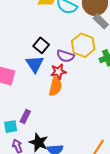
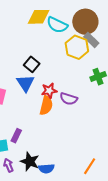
yellow hexagon: (83, 45) -> (77, 47), moved
purple semicircle: (65, 56) -> (69, 99), moved

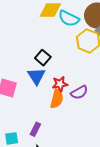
purple semicircle: (69, 99) -> (79, 92), turned -48
purple rectangle: (16, 136) -> (35, 129), moved

